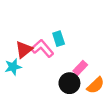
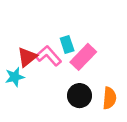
pink rectangle: (80, 68) -> (83, 57), moved, size x1.5
orange semicircle: (96, 85) -> (109, 98), turned -42

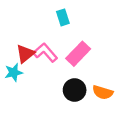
cyan rectangle: (67, 45) -> (63, 17), moved
orange semicircle: (109, 98) -> (103, 92), turned 102

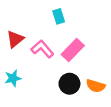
red triangle: (25, 54) -> (15, 39), moved
cyan star: (14, 72) -> (13, 78), moved

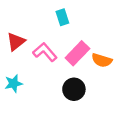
orange semicircle: (96, 86) -> (102, 60), moved

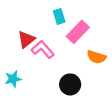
red triangle: (16, 42) -> (26, 39), moved
pink rectangle: (77, 53) -> (78, 32), moved

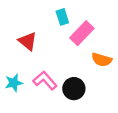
red triangle: (26, 39) -> (28, 41), turned -42
pink L-shape: (43, 49) -> (45, 80), moved

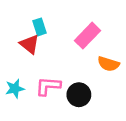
cyan rectangle: (62, 17) -> (39, 27), moved
pink L-shape: (45, 80) -> (48, 86), turned -45

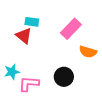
cyan rectangle: (39, 27) -> (32, 22), turned -64
pink L-shape: (48, 86) -> (29, 84), moved

